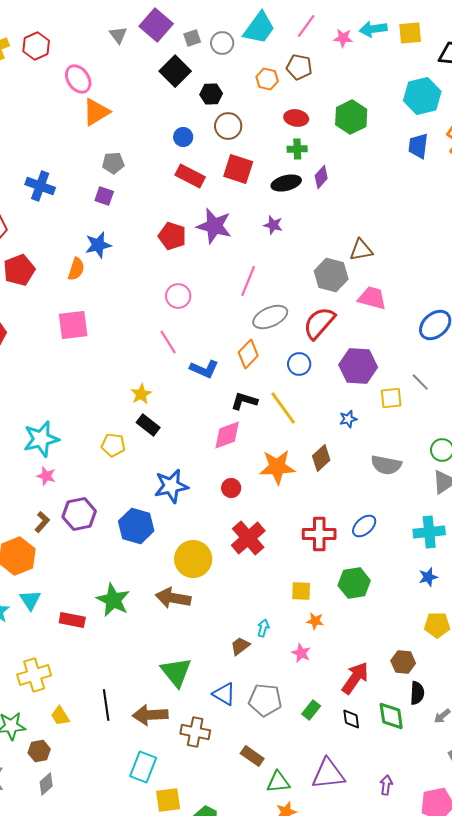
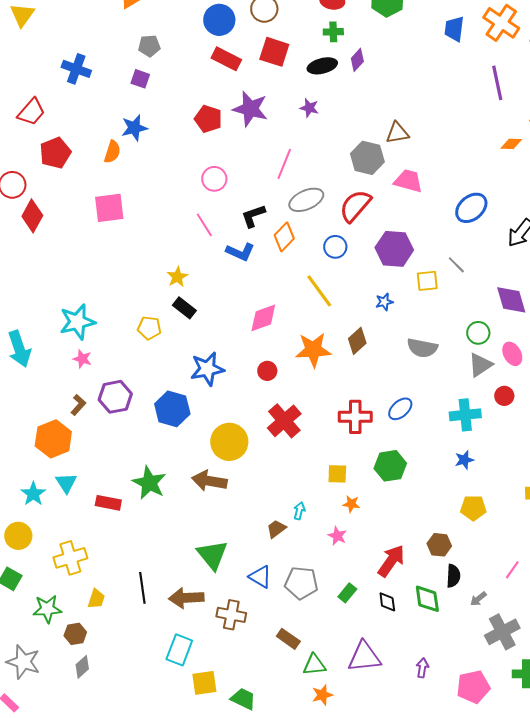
blue circle: (183, 137) -> (219, 20), size x1.6
black L-shape: (244, 401) -> (253, 216), moved, turned -36
yellow trapezoid: (60, 716) -> (96, 599), turned -130

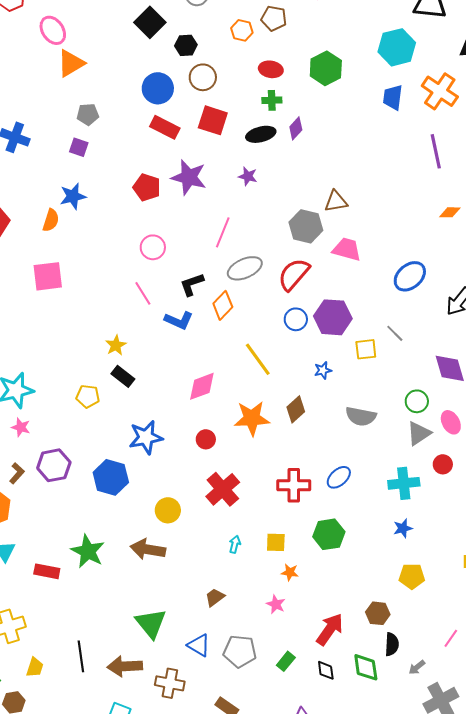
blue circle: (335, 247) -> (296, 319), moved
yellow circle: (229, 442) -> (168, 510), size x0.7
cyan arrow: (299, 511) -> (235, 544), moved

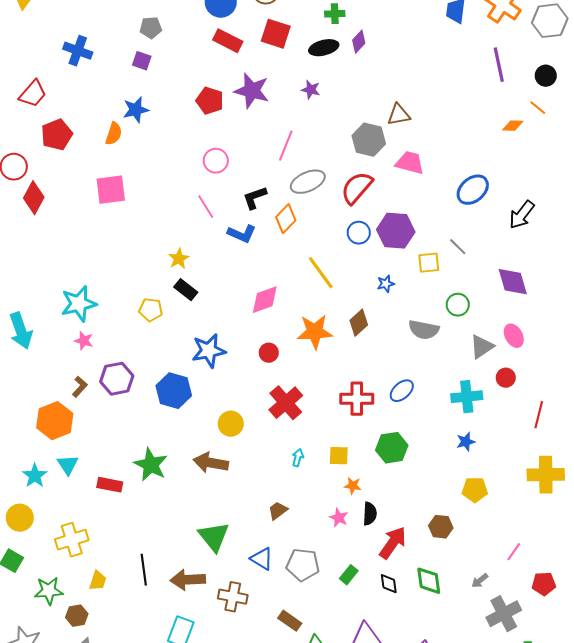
green circle: (417, 401) -> (458, 305), moved
black semicircle: (392, 644) -> (370, 514), moved

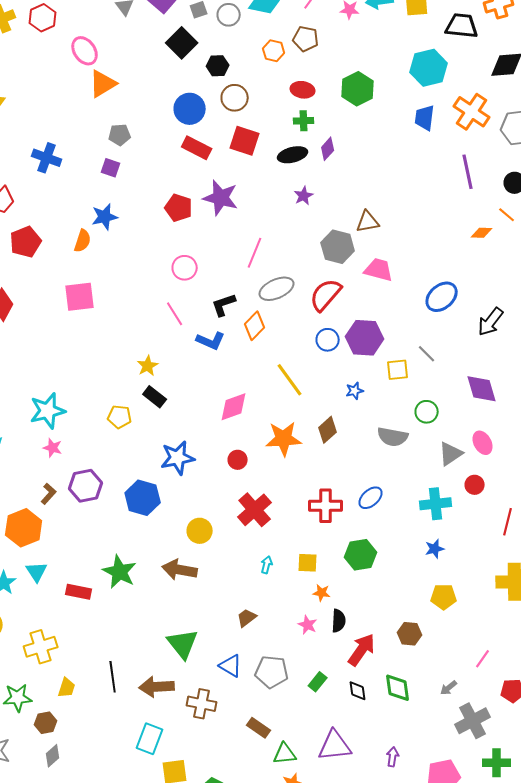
purple star: (311, 90) -> (304, 196), moved, turned 30

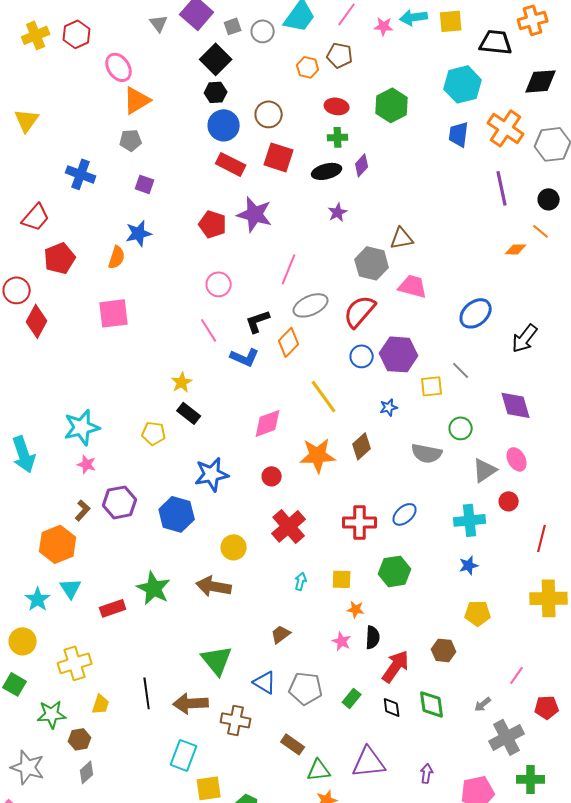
black hexagon: (218, 66) -> (216, 92), moved
gray pentagon: (120, 135) -> (131, 140), moved
red rectangle: (79, 592) -> (113, 608), turned -30

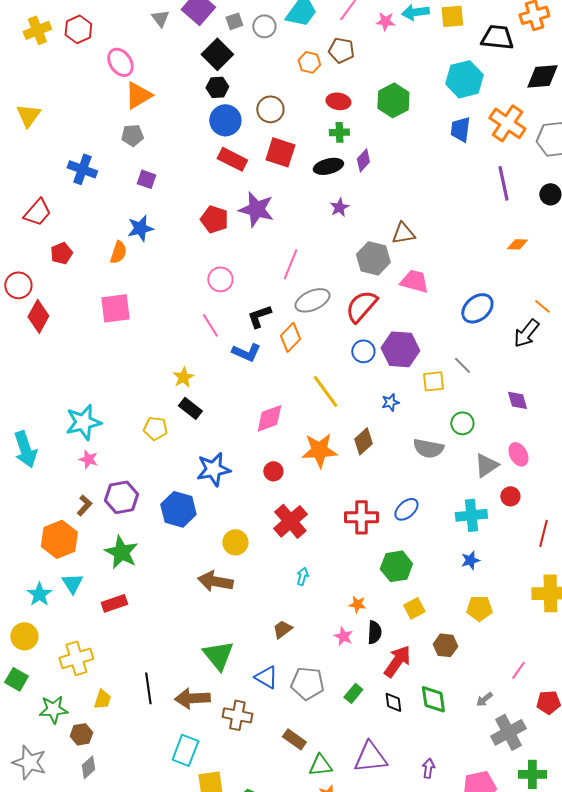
orange line: (541, 231) -> (542, 306), moved
red pentagon: (60, 258) -> (61, 253), size x0.7
purple diamond: (516, 405) -> (517, 400), size x0.7
yellow square: (342, 579) -> (414, 608), moved, turned -30
green star: (154, 588) -> (121, 552), moved

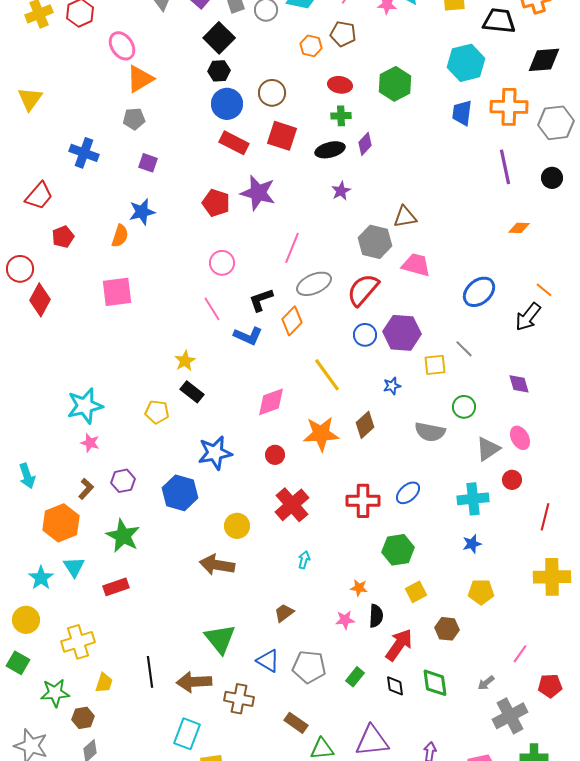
orange cross: (507, 123) -> (509, 107), turned -33
cyan arrow: (25, 449) -> (27, 476), moved, size x0.7
purple hexagon: (121, 497) -> (123, 481), size x0.7
pink star: (343, 636) -> (345, 620), turned -30

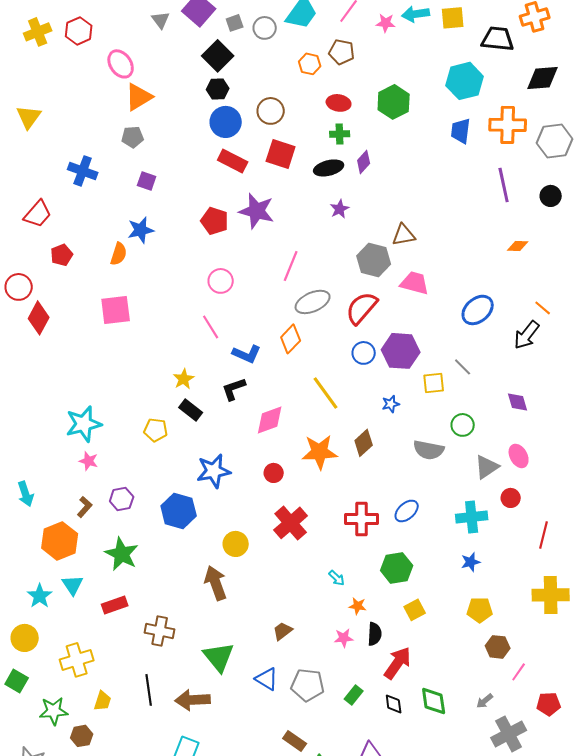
black L-shape: (261, 300) -> (234, 389), moved
cyan arrow: (304, 560) -> (337, 578), moved, turned 120
brown arrow: (217, 565) -> (216, 583), turned 60
brown hexagon: (447, 629) -> (498, 647), moved
brown cross: (239, 699) -> (160, 631), moved

